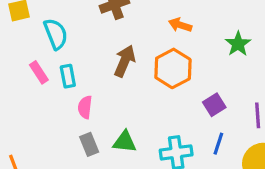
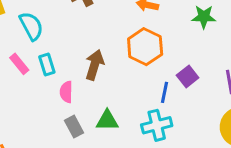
green star: (238, 44) -> (204, 17), turned -30
brown arrow: (125, 61) -> (95, 65), moved
blue line: (218, 144) -> (164, 92), moved

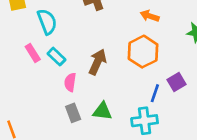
cyan rectangle: (47, 65) -> (56, 57), turned -36

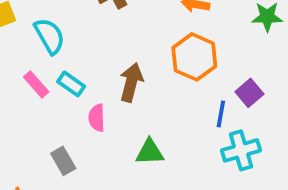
gray rectangle: (73, 113) -> (63, 161), moved
cyan cross: (145, 121) -> (241, 150), moved

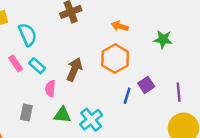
cyan cross: (241, 150) -> (91, 120), moved, turned -30
green triangle: (150, 152) -> (62, 115), moved
gray rectangle: (63, 161) -> (26, 113), turned 35

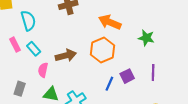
orange arrow: (120, 26) -> (110, 22), size x1.5
brown arrow: (74, 69) -> (66, 56), turned 48
purple line: (179, 92) -> (153, 73), moved

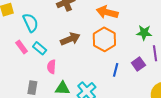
green star: (146, 38) -> (144, 33), moved
brown arrow: (66, 56) -> (70, 39), moved
purple square: (127, 76) -> (138, 64), moved

